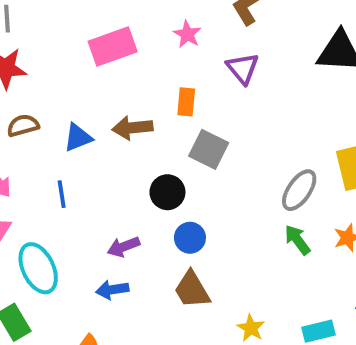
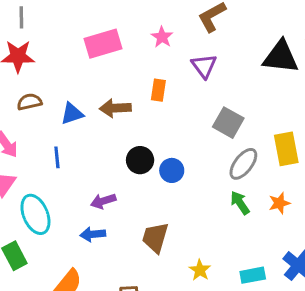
gray square: (209, 149) -> (228, 123), moved
blue circle: (190, 238) -> (172, 170), moved
brown trapezoid: (192, 290) -> (155, 238), turned 44

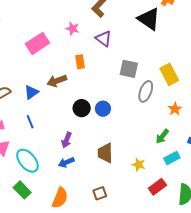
black triangle: (281, 57) -> (149, 19), turned 45
purple arrow: (103, 201) -> (67, 140), turned -35
green arrow: (240, 203) -> (162, 136), moved, turned -91

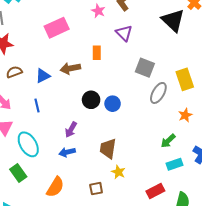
pink star: (72, 29) -> (98, 11), moved
yellow star: (139, 165) -> (118, 172), moved

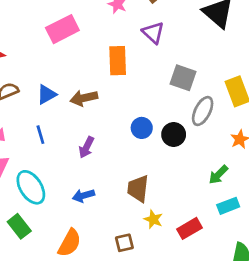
orange rectangle: (97, 53) -> (118, 61), size x1.5
brown arrow: (70, 68) -> (84, 98), moved
black circle: (91, 100) -> (174, 135), moved
purple arrow: (71, 130) -> (86, 147), moved
red rectangle: (155, 191) -> (190, 228), moved

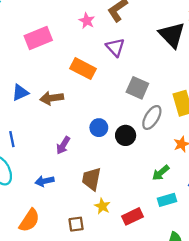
orange rectangle: (118, 61) -> (83, 69), turned -65
blue line: (40, 135) -> (12, 139), moved
purple arrow: (86, 147) -> (63, 145), moved

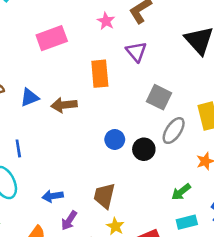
orange rectangle: (83, 69) -> (100, 74), turned 55
purple arrow: (63, 145) -> (69, 221), moved

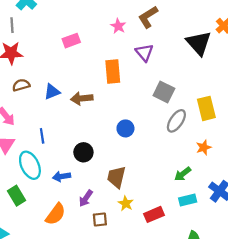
pink rectangle: (52, 38) -> (71, 41), size x0.7
black circle: (144, 149) -> (83, 152), moved
blue arrow: (53, 196) -> (62, 176), moved

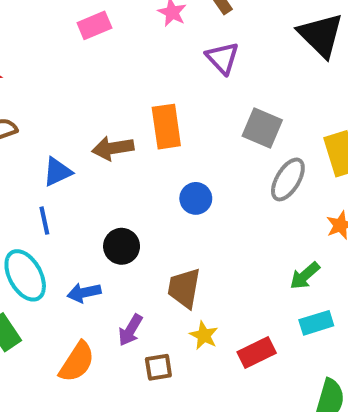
pink rectangle: (71, 41) -> (94, 25), moved
orange rectangle: (113, 72) -> (166, 127), moved
blue triangle: (52, 92) -> (57, 172), moved

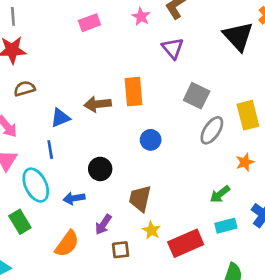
red rectangle: (257, 352) -> (186, 243), size x1.4

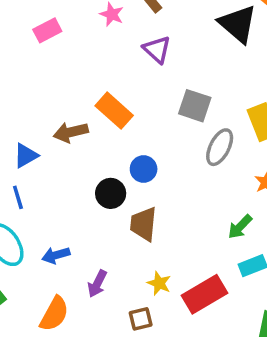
orange rectangle: (133, 92) -> (114, 111), turned -36
black circle: (100, 169) -> (111, 193), moved
brown trapezoid: (140, 199) -> (143, 224), moved
brown square: (121, 250) -> (141, 319), moved

